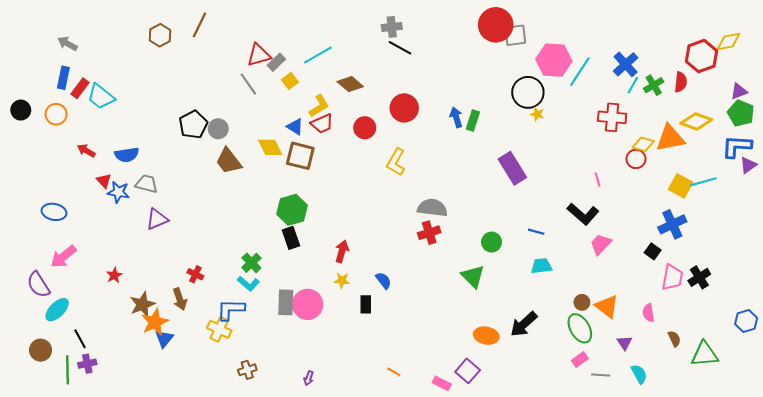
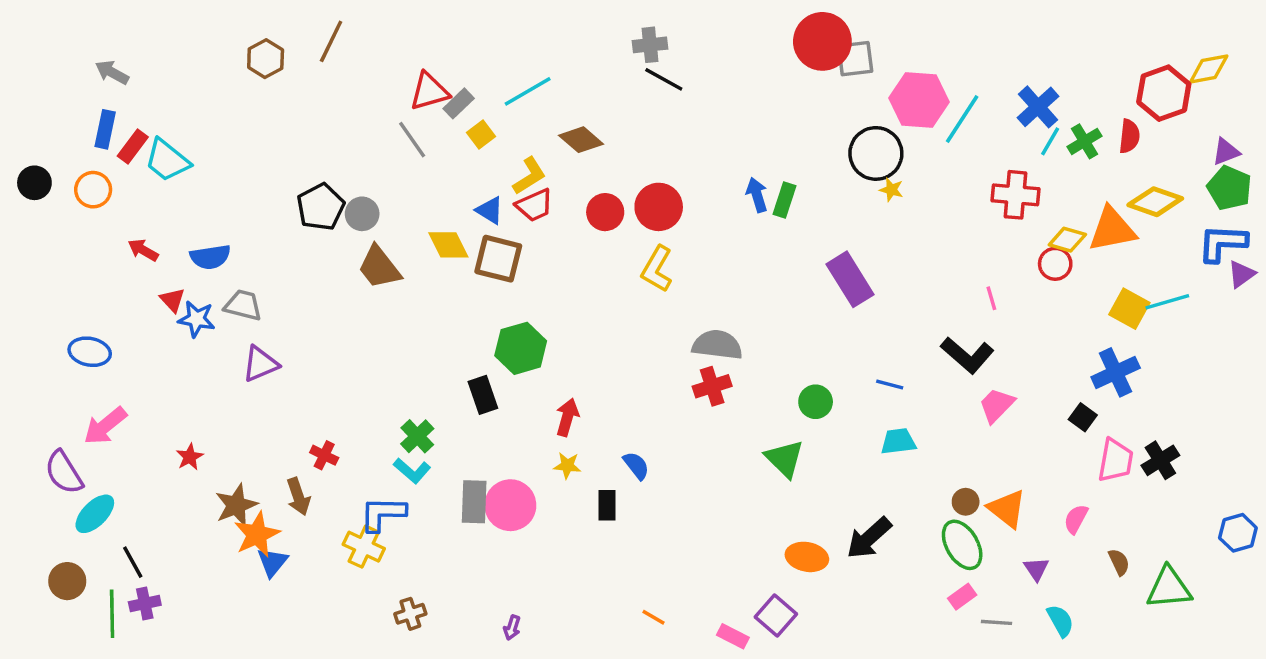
red circle: (404, 108) -> (659, 207), moved
green hexagon: (292, 210) -> (521, 348), moved
pink semicircle: (648, 313) -> (1076, 519), turned 36

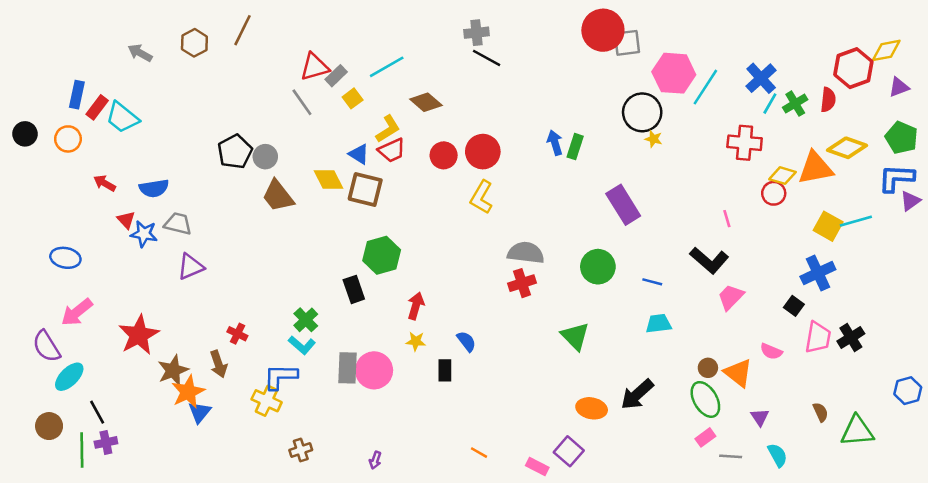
gray arrow: (112, 72) -> (140, 53), moved
purple triangle: (1226, 152) -> (899, 87), moved
green circle: (816, 402) -> (598, 267), moved, size x1.4
red star: (190, 457) -> (139, 335), size x2.0
pink semicircle: (1076, 519) -> (771, 351), moved, turned -95

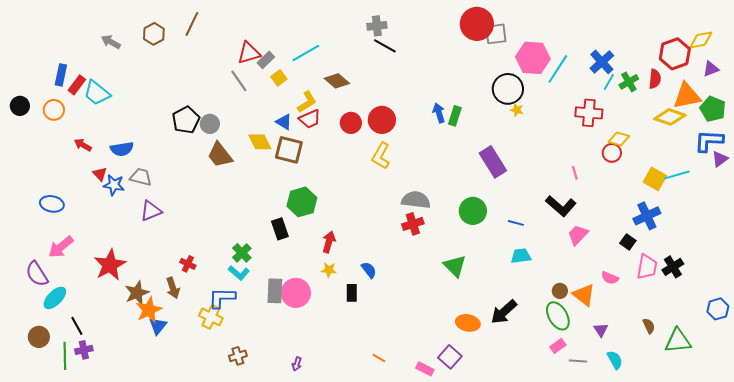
orange triangle: (815, 168) -> (687, 96), moved

